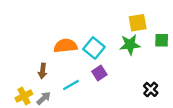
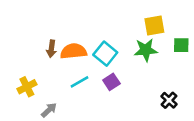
brown arrow: (43, 71) -> (51, 49), moved
cyan line: (71, 85) -> (80, 82), moved
yellow cross: (24, 96) -> (27, 87), moved

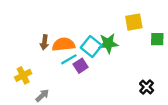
green star: (146, 50) -> (108, 43), moved
cyan line: (80, 82) -> (69, 59), moved
purple square: (111, 82) -> (81, 66), moved

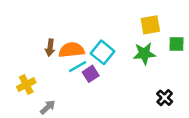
green star: (108, 43) -> (144, 54), moved

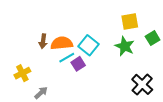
green square: (177, 44) -> (153, 38), turned -32
green star: (144, 54) -> (125, 46), turned 30
black cross: (165, 98) -> (142, 84), size x1.5

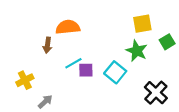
orange semicircle: (62, 43) -> (68, 27), moved
cyan square: (88, 45) -> (115, 72), moved
purple square: (78, 64) -> (86, 70), turned 32

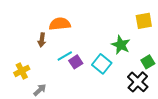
yellow square: (142, 24) -> (144, 21), moved
green square: (167, 42) -> (148, 62), moved
purple square: (86, 70) -> (76, 62), turned -32

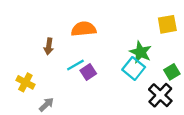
orange semicircle: (60, 24) -> (84, 29), moved
cyan square: (102, 64) -> (134, 68), moved
yellow cross: (22, 71) -> (25, 82), turned -35

